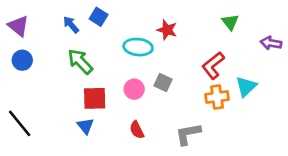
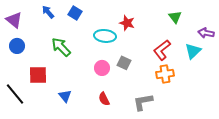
blue arrow: (71, 25) -> (48, 12), moved
cyan triangle: (246, 87) -> (193, 51), moved
red square: (95, 98) -> (38, 75), moved

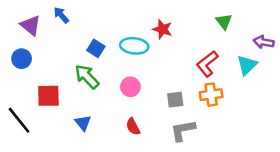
blue square: (75, 13) -> (96, 48), moved
purple triangle: (14, 20) -> (30, 25), moved
green arrow: (61, 47) -> (87, 77), moved
gray square: (124, 63) -> (175, 100), moved, turned -32

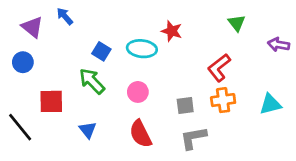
cyan triangle: (247, 65) -> (270, 104), moved, turned 30
red semicircle: (133, 127) -> (141, 134), size x1.5

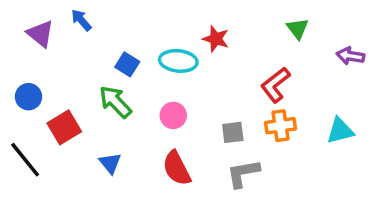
blue circle: (23, 62) -> (28, 97), moved
red square: (51, 101) -> (64, 127), turned -30

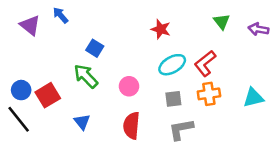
purple arrow: (350, 56) -> (258, 29), moved
cyan ellipse: (178, 61) -> (172, 65), moved, turned -36
blue circle: (28, 97) -> (21, 90), moved
red semicircle: (177, 168) -> (132, 126), turned 32

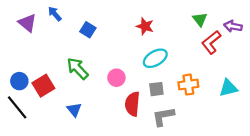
blue square: (95, 48) -> (88, 30), moved
red L-shape: (205, 63) -> (211, 42), moved
red semicircle: (132, 126) -> (132, 104), moved

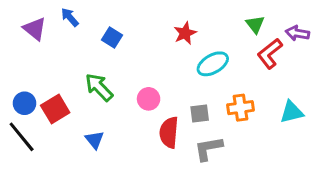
red star: (145, 26) -> (185, 33), turned 30
cyan ellipse: (155, 58) -> (213, 64), moved

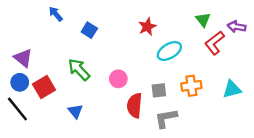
purple triangle: (35, 29) -> (23, 58), moved

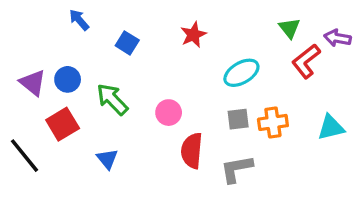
red star: (147, 27) -> (193, 35), moved
blue circle: (20, 82) -> (68, 79), moved
gray square: (159, 90) -> (238, 119), moved

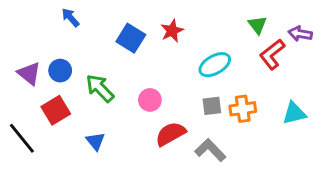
blue square: (127, 43) -> (131, 38), moved, size x1.4
red semicircle: (192, 151) -> (171, 134), turned 56
gray L-shape: (236, 169) -> (210, 150), turned 56

